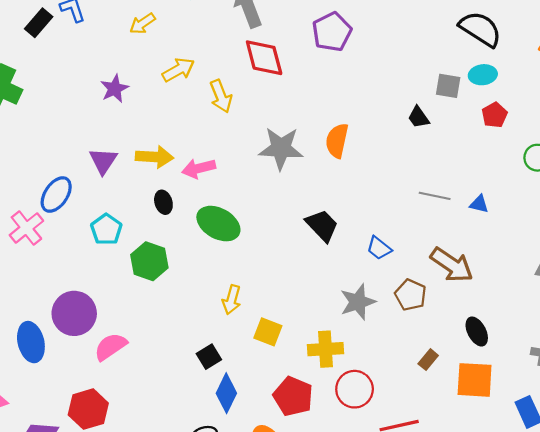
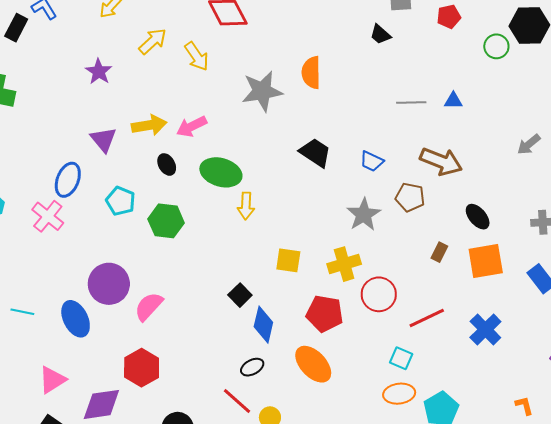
red pentagon: (495, 115) -> (449, 17), turned 30
yellow arrow: (232, 300) -> (246, 206), moved

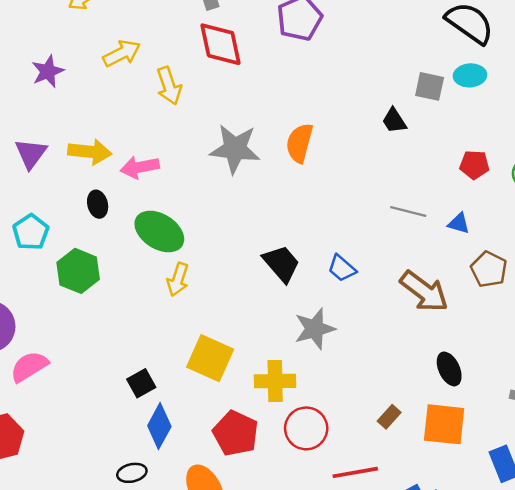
red pentagon: (449, 17) -> (474, 165), moved
black trapezoid: (315, 153) -> (281, 264), moved
brown pentagon: (410, 197) -> (489, 269), moved
brown rectangle: (439, 252) -> (389, 417), moved
yellow square: (288, 260) -> (210, 358), size x1.4

